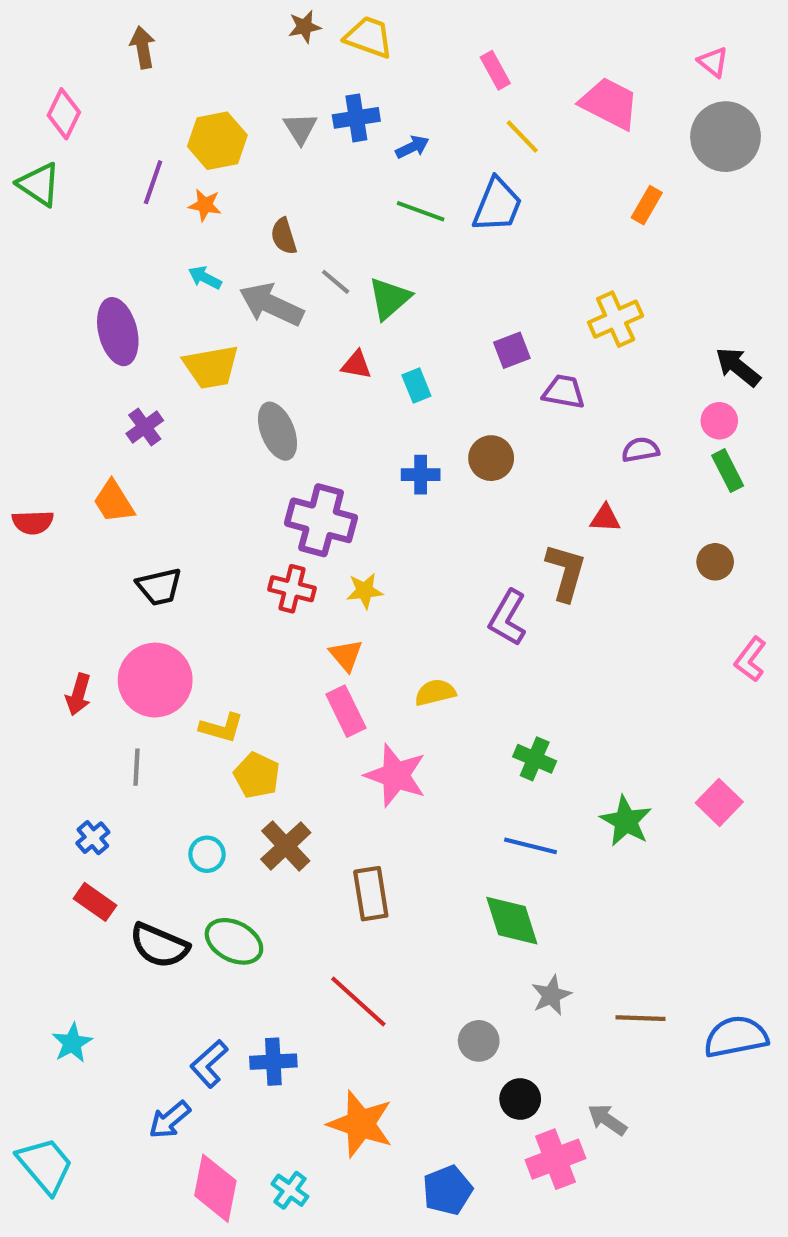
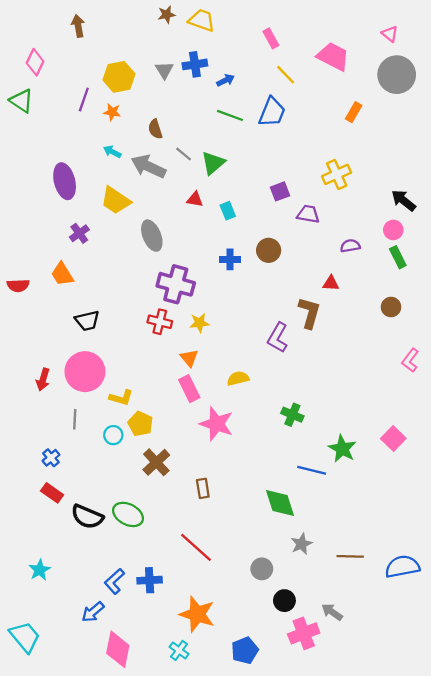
yellow trapezoid: (211, 367) -> (116, 200), turned 44
blue line: (531, 846) -> (312, 470), moved
cyan circle: (207, 854) -> (113, 435), moved
brown rectangle: (371, 894) -> (203, 488), size x0.7
cyan cross: (290, 1190) -> (179, 650), moved

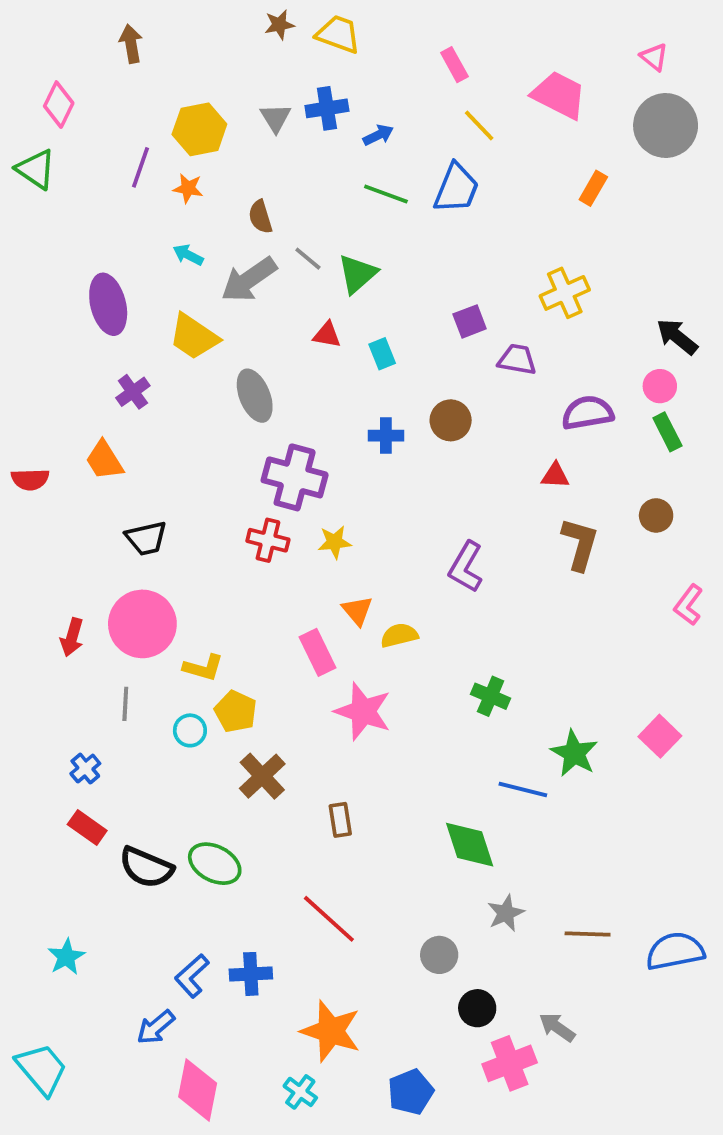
gray arrow: (148, 166) -> (249, 280), turned -60
purple semicircle: (350, 246) -> (588, 413), size x1.5
brown L-shape: (309, 313) -> (580, 544), moved
orange triangle: (189, 358) -> (357, 611), moved

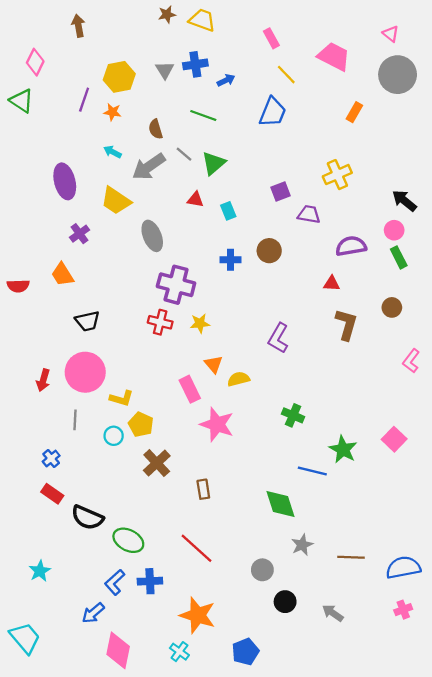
green line: (386, 194) -> (203, 115), moved
green ellipse: (215, 864) -> (128, 540), moved
pink cross: (510, 1063) -> (403, 610), moved, size x0.6

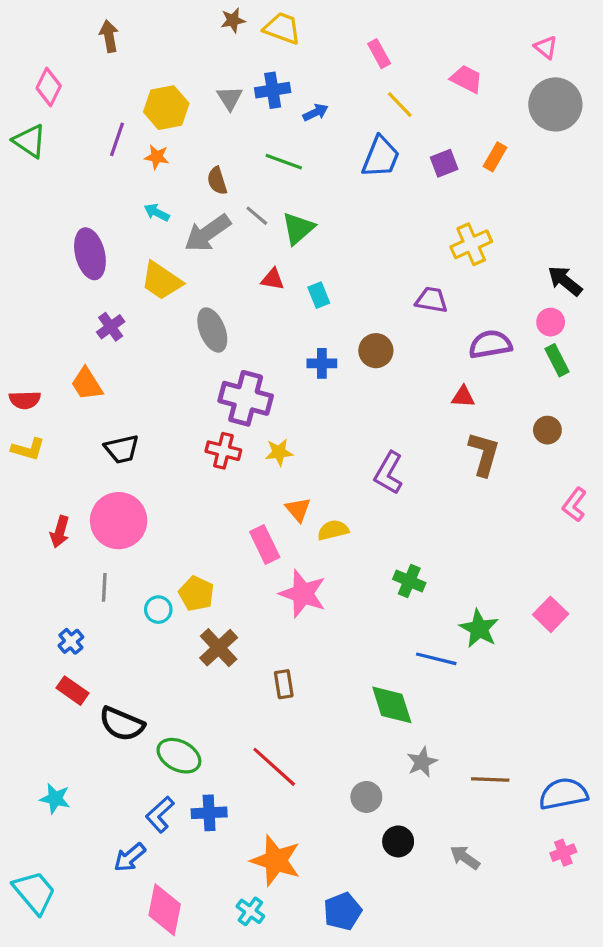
pink trapezoid: (334, 56) -> (466, 79), size x0.7
purple square: (281, 192) -> (444, 163), moved
yellow L-shape: (122, 398) -> (28, 449), moved
cyan star: (40, 571) -> (55, 799), turned -30

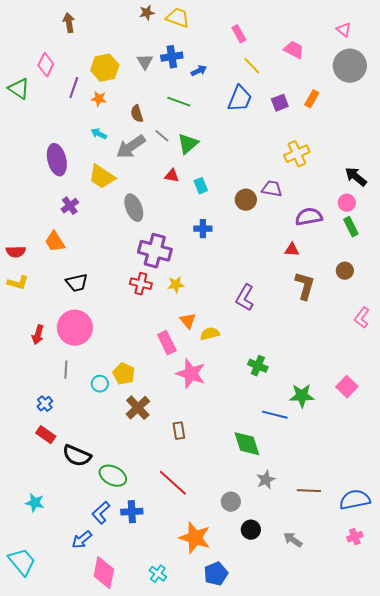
pink diamond: (49, 87) -> (46, 65), moved
brown circle: (376, 351) -> (246, 200), moved
green star: (479, 629) -> (302, 396), turned -30
orange star: (276, 861) -> (195, 538), moved

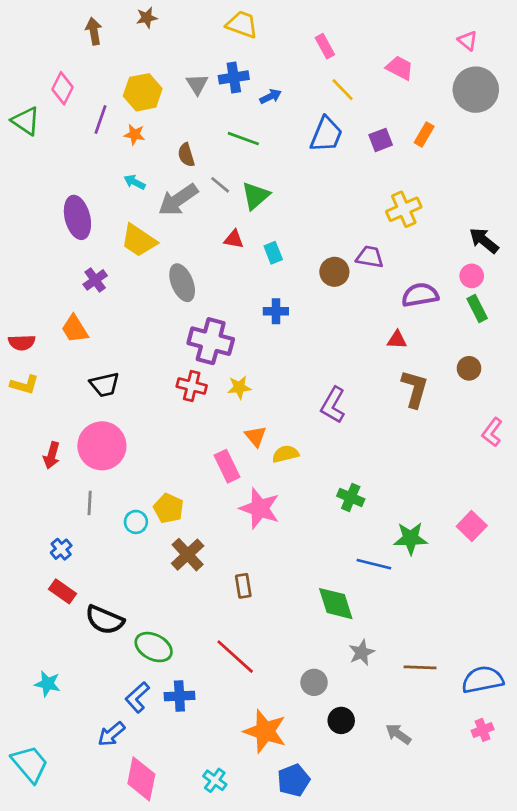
brown star: (147, 13) -> (147, 18), moved

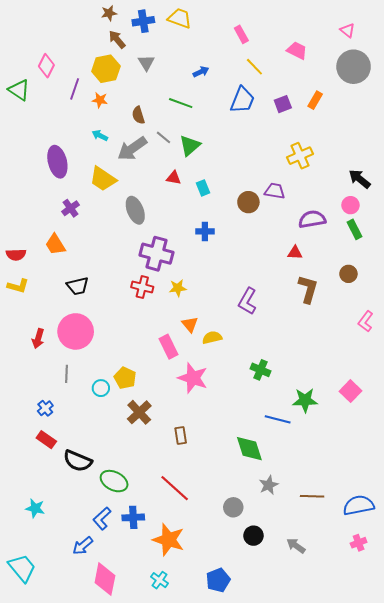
brown arrow: (94, 31) -> (117, 39), moved, turned -30
blue cross: (234, 77) -> (143, 21), moved
orange star: (265, 731) -> (169, 540), moved

